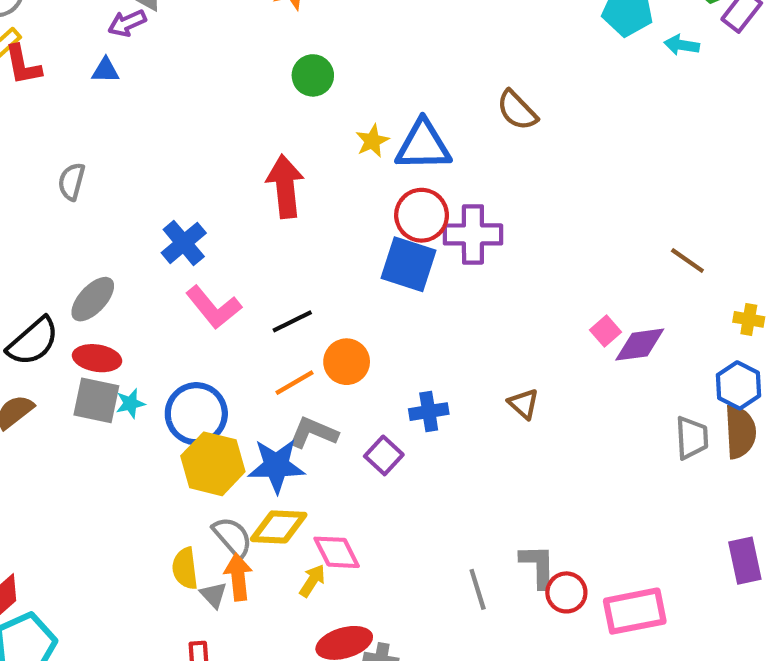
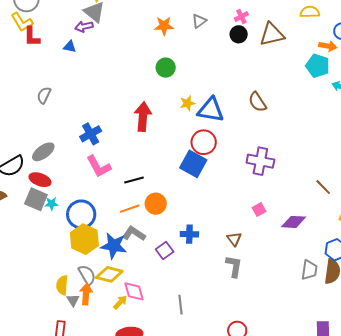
purple cross: (473, 234) -> (260, 161), moved
pink square: (605, 331) -> (259, 209), moved
gray L-shape: (538, 566) -> (234, 266), moved
gray line: (478, 589) -> (181, 305), moved

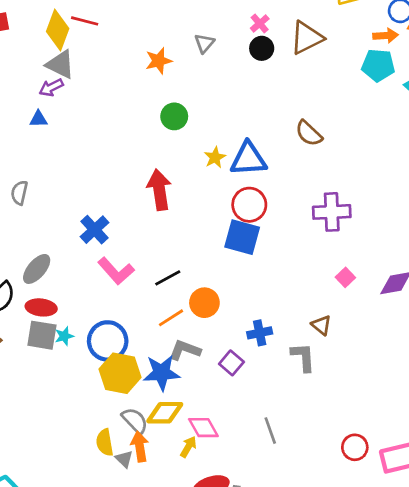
gray L-shape: (234, 266) -> (303, 357), moved

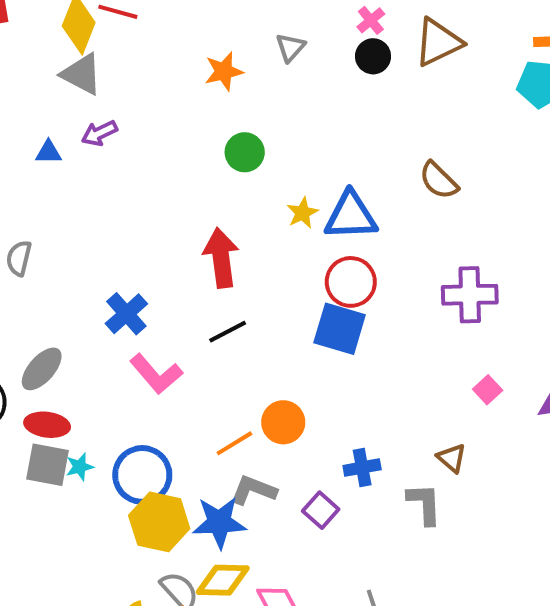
purple arrow: (51, 87) -> (99, 133), moved
black line: (168, 278) -> (228, 332), moved

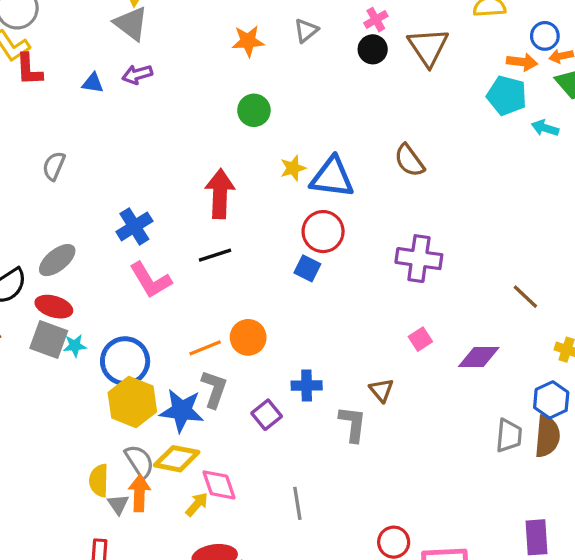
brown triangle: (438, 42) -> (428, 47), turned -48
blue square: (340, 329) -> (307, 268), size x0.6
gray L-shape: (253, 490) -> (214, 389), turned 78

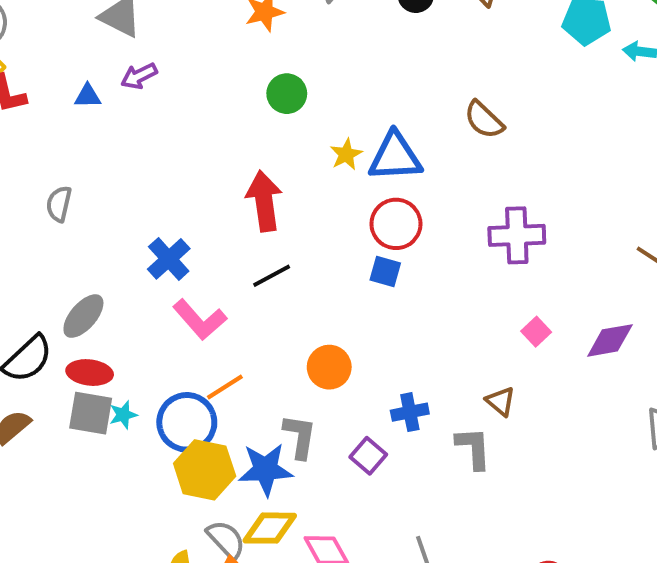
orange line: (205, 348) -> (225, 387), moved

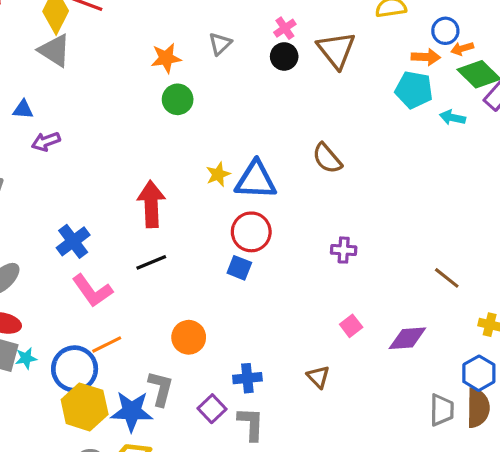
purple arrow: (139, 76) -> (46, 142), moved
green circle: (287, 94) -> (178, 99), moved
purple cross: (517, 235) -> (344, 250), size x0.6
gray L-shape: (473, 448) -> (251, 424), moved

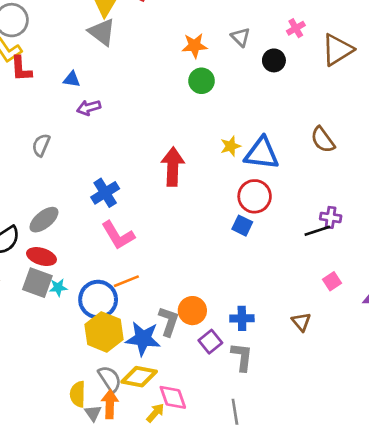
gray triangle: (220, 44) -> (241, 37), turned -36
brown triangle: (336, 50) -> (337, 50), turned 32
black circle: (284, 56) -> (274, 60), moved
black line: (151, 262) -> (317, 231), moved
orange circle: (189, 337) -> (192, 311), moved

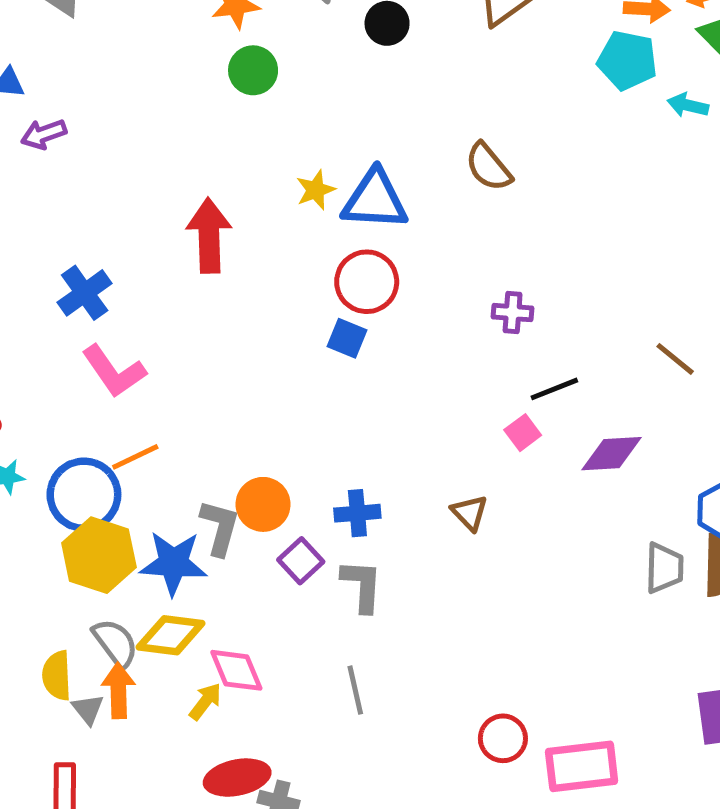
black line: (317, 231) -> (554, 389), moved

